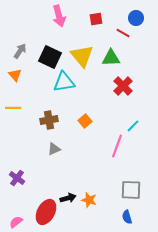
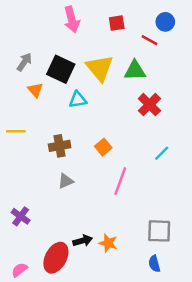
orange triangle: (15, 75) -> (35, 90), moved
cyan triangle: (64, 82) -> (78, 100), size x0.7
pink line: (117, 146) -> (120, 181), moved

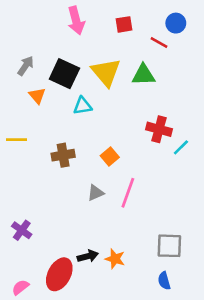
red cross: (149, 105) -> (159, 129), moved, turned -30
cyan line: (162, 153) -> (181, 147), moved
gray triangle: (66, 181) -> (96, 193), moved

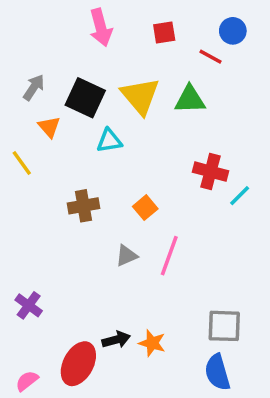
yellow line: (17, 140) -> (22, 163), moved, turned 54
blue semicircle: (164, 281) -> (217, 372), size x1.5

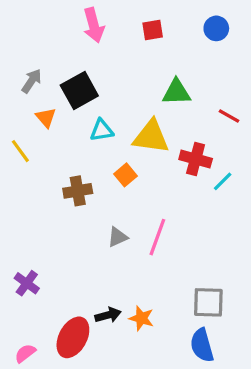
red line: (210, 57) -> (229, 116), moved
yellow triangle: (140, 96) -> (151, 137), moved, turned -42
black square: (85, 98) -> (79, 91), turned 36
orange square: (145, 208) -> (126, 175), moved

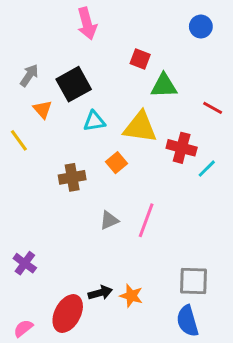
red square: (153, 30) -> (140, 59), moved, turned 30

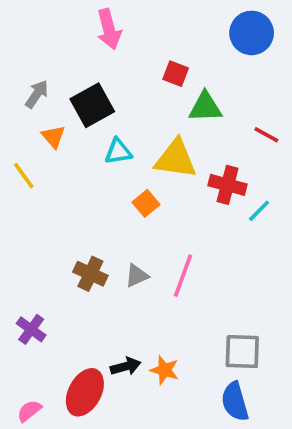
blue circle: (201, 27) -> (252, 33), size x1.5
brown cross: (72, 177) -> (90, 274), moved, turned 35

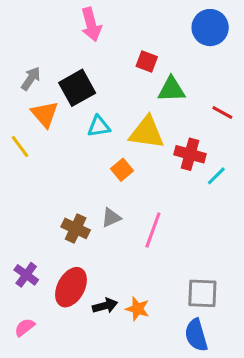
orange triangle: (53, 137) -> (45, 114), size x1.4
gray triangle: (137, 276) -> (111, 218), moved
red ellipse: (85, 392) -> (71, 287), moved
pink semicircle: (29, 411) -> (25, 327), moved

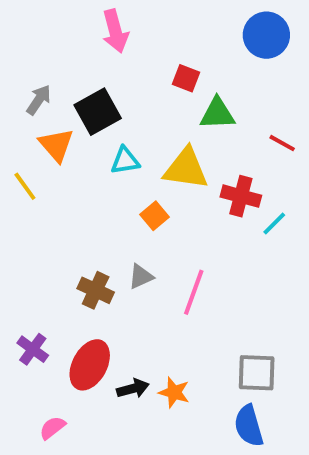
pink semicircle: (25, 327) -> (52, 428), moved

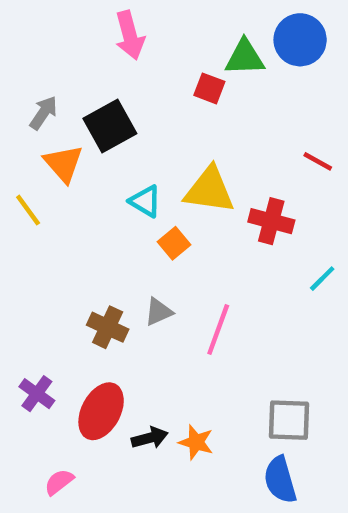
green triangle: (217, 114) -> (245, 57), moved
cyan triangle: (125, 161) -> (145, 201), moved, turned 40
cyan line: (274, 224) -> (322, 279), moved

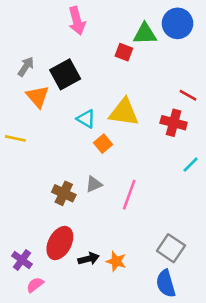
yellow line: (28, 210) -> (15, 138), moved, turned -42
red cross: (271, 221) -> (174, 123), moved
purple cross: (37, 394) -> (22, 260), moved
gray square: (289, 420) -> (171, 248), turned 32

